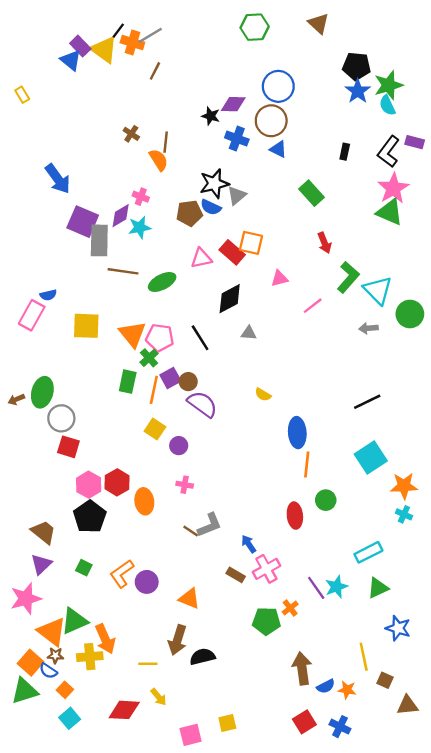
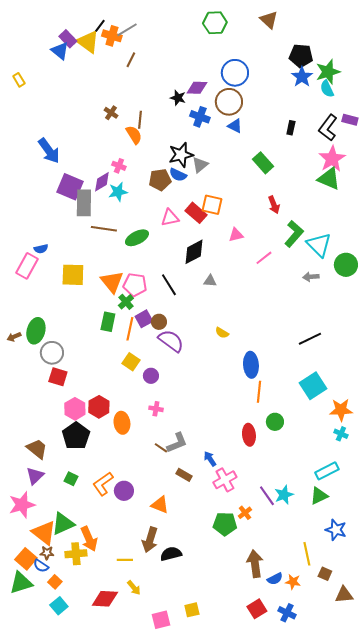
cyan rectangle: (368, 552) -> (327, 471), moved
brown rectangle: (236, 575) -> (184, 475), moved

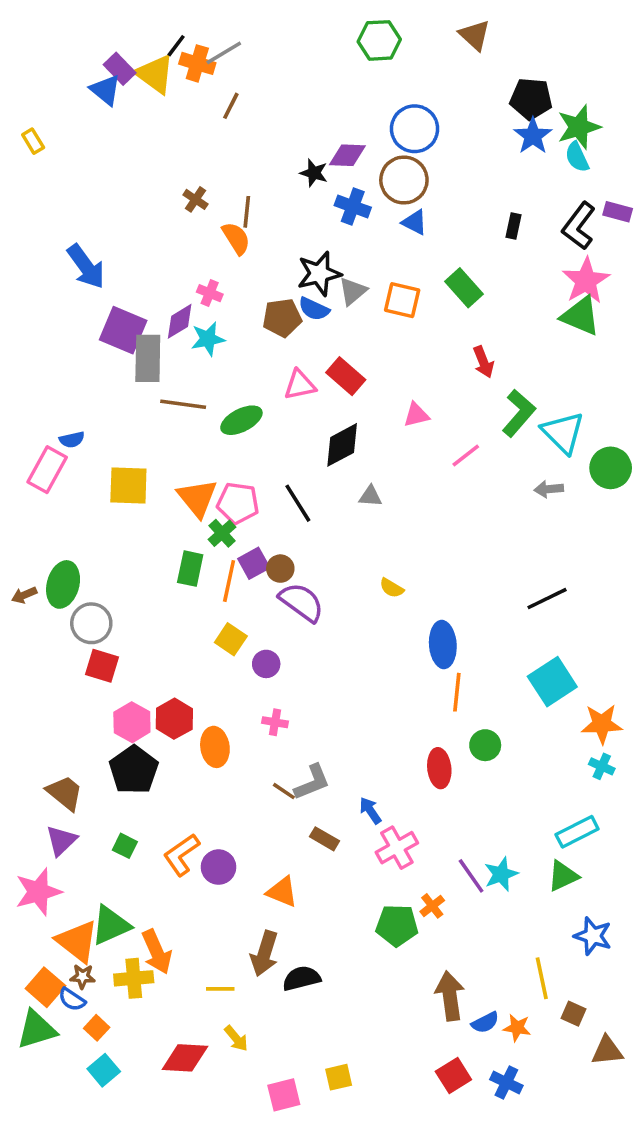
orange square: (212, 205) -> (402, 300), moved

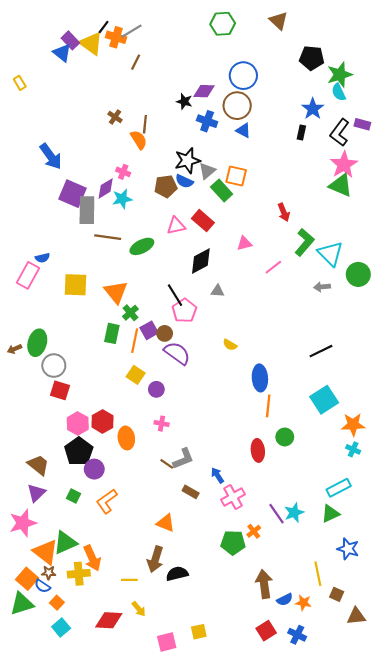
blue star: (533, 136) -> (313, 109), moved
green rectangle: (464, 288) -> (222, 191), moved
pink pentagon: (238, 503) -> (184, 311), moved, turned 30
purple circle: (218, 867) -> (94, 469), moved

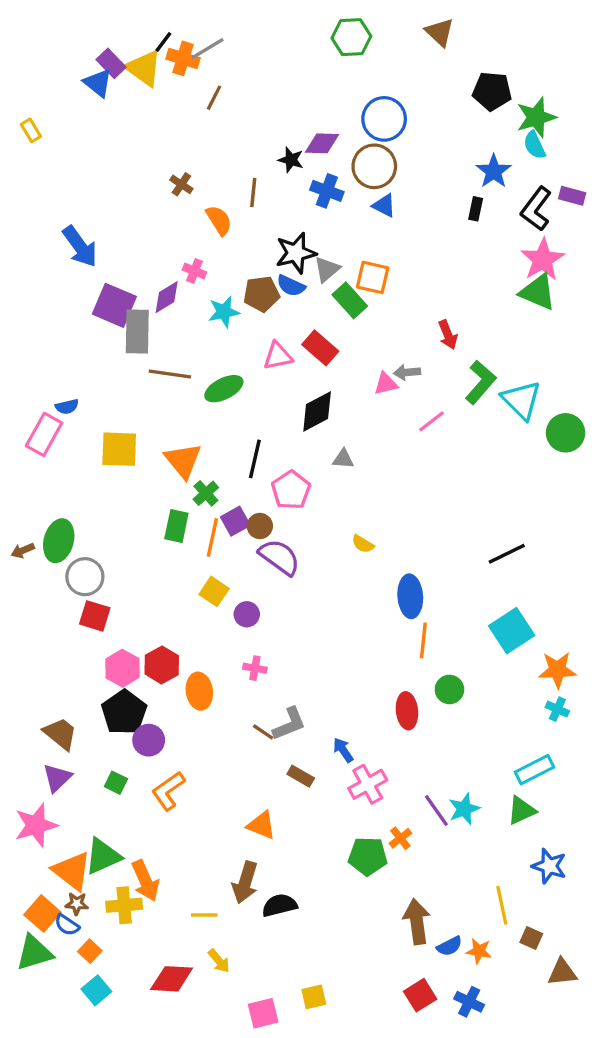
brown line: (145, 124) -> (253, 192), moved
cyan star: (122, 199) -> (224, 312), moved
gray arrow: (322, 287) -> (407, 372), moved
black line: (175, 295) -> (255, 459), moved, turned 45

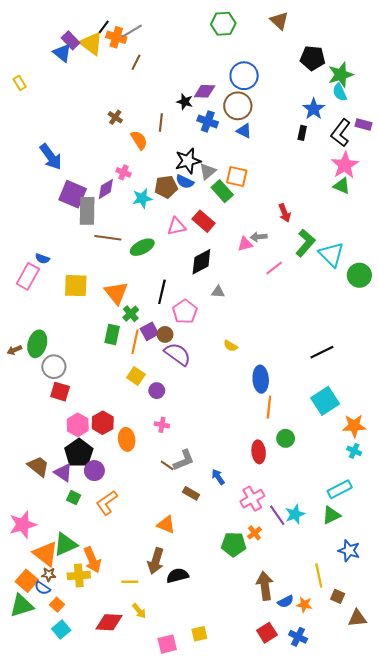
green triangle: (538, 292) -> (342, 186), size x0.7
blue semicircle: (67, 407) -> (42, 259), turned 32
purple triangle: (57, 778) -> (63, 473), moved, turned -42
pink cross: (368, 784) -> (252, 499), moved

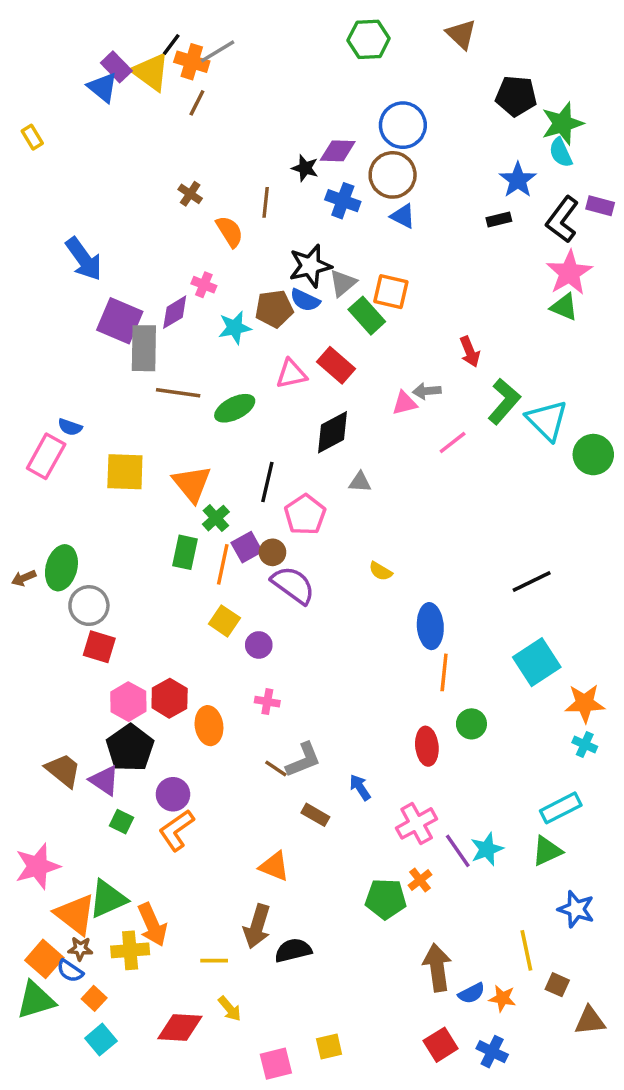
brown line: (136, 62) -> (197, 103), moved
black rectangle: (302, 133) -> (499, 220), turned 64
purple circle: (94, 471) -> (173, 794), moved

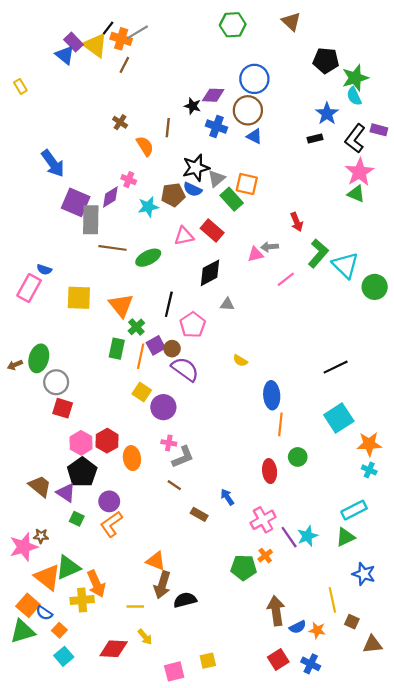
purple circle: (259, 645) -> (163, 407), size x1.5
gray L-shape: (303, 760) -> (183, 457), moved
orange triangle: (274, 866) -> (156, 561), moved
brown star: (80, 949) -> (41, 536), moved

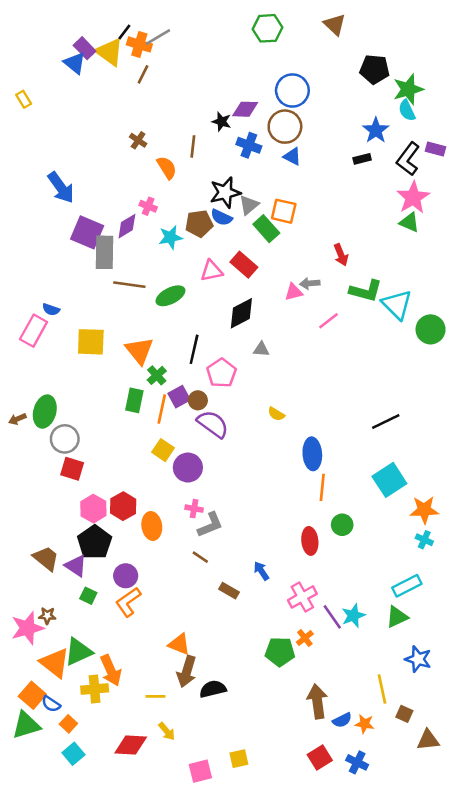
green L-shape: (318, 253) -> (366, 291), turned 64

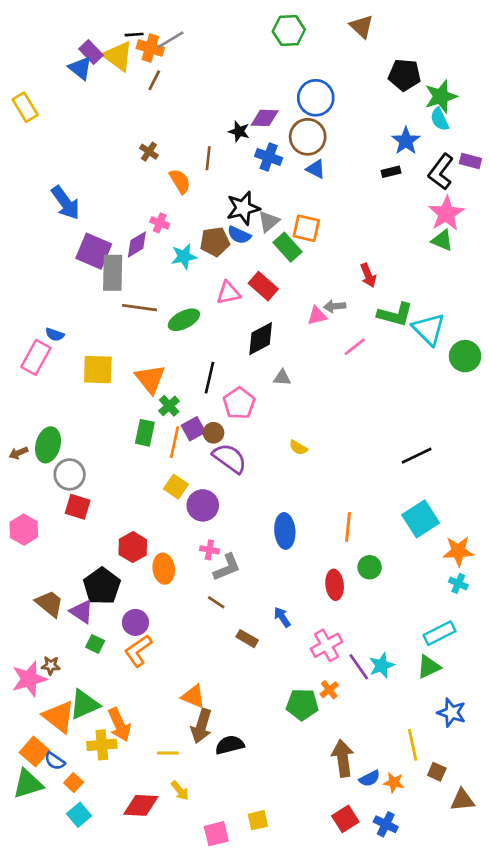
black line: (124, 32) -> (134, 35), turned 49
yellow rectangle: (24, 99) -> (25, 107), size x1.5
blue ellipse: (312, 454) -> (285, 531), moved
pink hexagon: (93, 509) -> (24, 530), moved

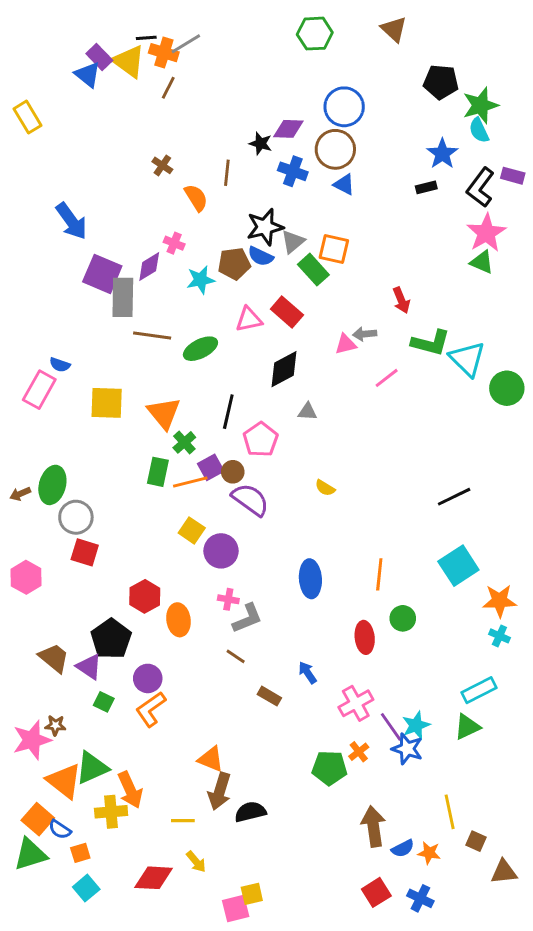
orange line: (174, 442) -> (190, 482), turned 64
blue star: (452, 713) -> (407, 749), moved
orange square: (74, 783) -> (80, 853), turned 30
yellow square: (258, 820) -> (252, 894), moved

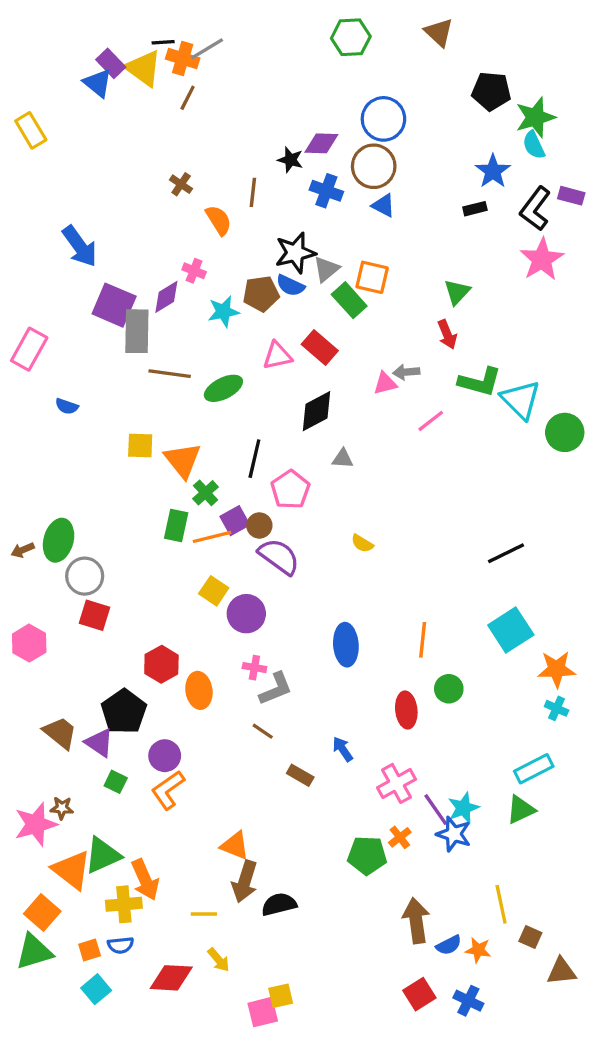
green triangle: (482, 262) -> (457, 292), moved, turned 50
pink rectangle: (39, 390) -> (29, 349), moved
yellow square: (107, 403) -> (140, 445), moved, size x0.7
blue semicircle: (60, 829) -> (121, 945), moved, turned -40

